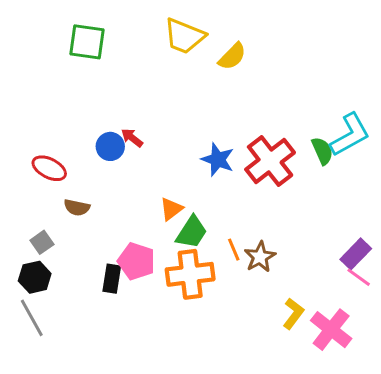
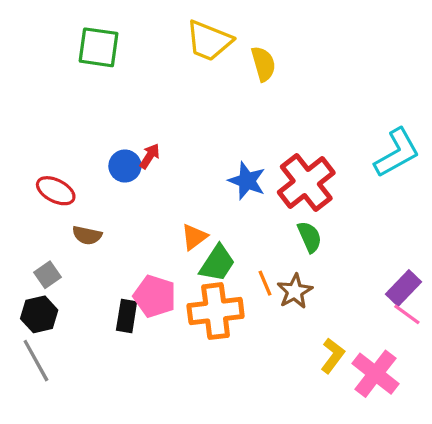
yellow semicircle: (232, 56) -> (263, 64), turned -60
red arrow: (132, 138) -> (150, 156), turned 85
green semicircle: (322, 151) -> (310, 237), moved

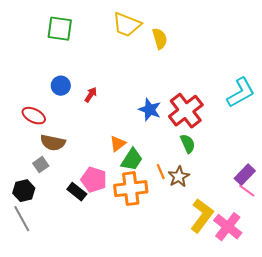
blue circle: (125, 166) -> (61, 86), moved
brown semicircle: (87, 235) -> (53, 143), size x1.4
gray square: (47, 275) -> (41, 165), moved
black rectangle: (127, 316) -> (77, 192), turned -60
yellow L-shape: (333, 356) -> (202, 216), size x1.6

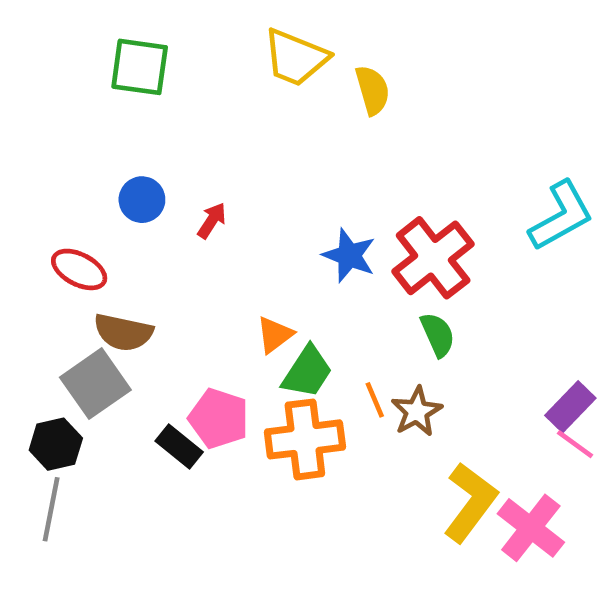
gray square: (41, 165) -> (95, 384), size x1.8
gray line: (22, 219) -> (51, 509), turned 40

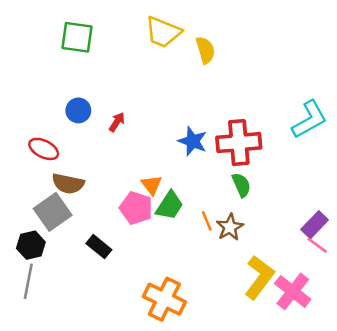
red cross: (433, 258) -> (239, 143), turned 33
orange triangle: (275, 335) -> (152, 185), turned -30
pink pentagon: (219, 418) -> (136, 208), moved
orange cross: (305, 439) -> (164, 299), moved, turned 33

